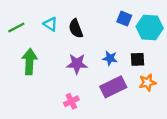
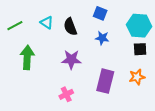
blue square: (124, 19) -> (100, 13), moved
blue star: (110, 58) -> (102, 38), moved
black square: (137, 59) -> (140, 49), moved
purple rectangle: (113, 87) -> (105, 81), turned -50

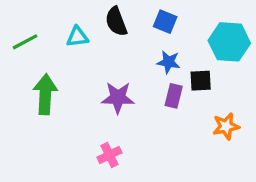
cyan triangle: (47, 23) -> (77, 37), turned -40
black semicircle: (70, 27) -> (116, 22), moved
black square: (140, 49) -> (201, 81), moved
purple rectangle: (105, 81) -> (174, 96), moved, size x0.6

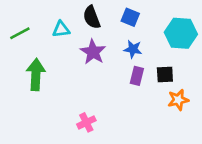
black square: (201, 81) -> (165, 75), moved
purple star: (118, 98) -> (93, 52), moved, turned 30

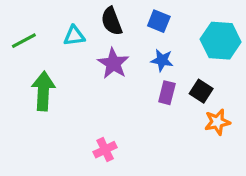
black square: (165, 75) -> (201, 91), turned 36

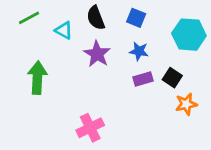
cyan triangle: (74, 36) -> (64, 30), turned 36
green line: (24, 41) -> (29, 18), moved
purple rectangle: (167, 93) -> (143, 79), turned 60
pink cross: (105, 150) -> (90, 128), size x1.4

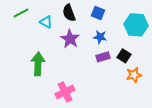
green arrow: (37, 78) -> (38, 64), moved

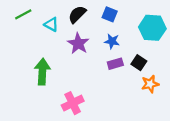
black semicircle: (69, 13) -> (77, 14), turned 66

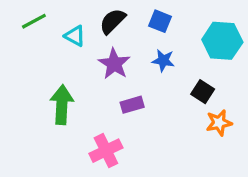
purple rectangle: (115, 64) -> (132, 105), moved

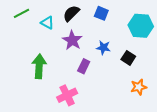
blue star: (163, 60) -> (103, 48), moved
purple rectangle: (132, 105) -> (84, 66), turned -48
orange star: (219, 123) -> (139, 87), moved

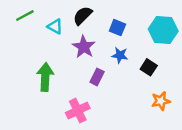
blue square: (101, 13) -> (117, 28), moved

